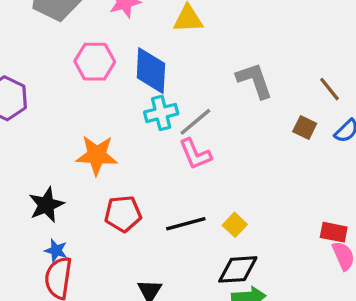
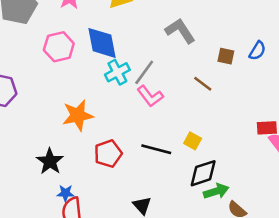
brown line: (329, 89) -> (203, 84), moved
black line: (186, 224) -> (156, 149), turned 44

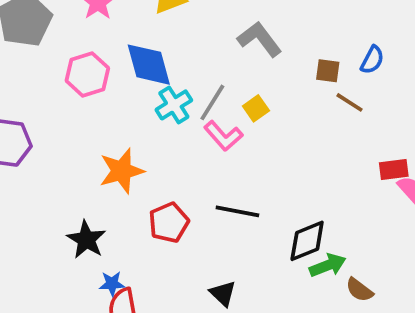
brown line: (203, 84) -> (349, 102), moved
yellow square: (193, 141) -> (256, 108), moved, turned 30

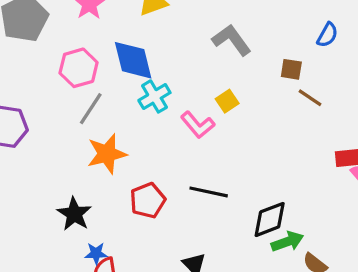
blue semicircle: (372, 60) -> (327, 35), moved
gray line: (212, 102) -> (91, 109), moved

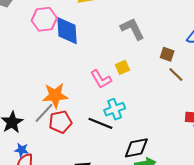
pink hexagon: (79, 68) -> (44, 19), moved
cyan cross: (154, 96) -> (115, 109), moved
gray line: (91, 109) -> (44, 113), moved
orange star: (107, 154) -> (55, 95), moved

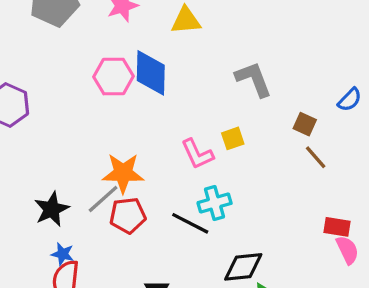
pink hexagon: (44, 19) -> (113, 77), moved

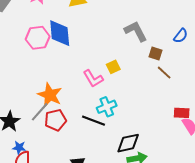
gray L-shape: (254, 79) -> (136, 31), moved
orange star: (123, 173) -> (50, 95), turned 30

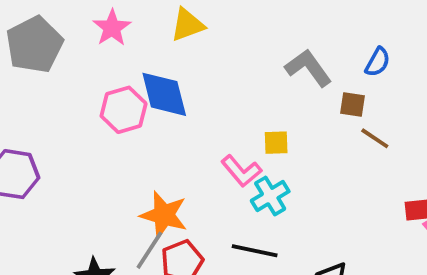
blue semicircle: (181, 36) -> (378, 62), moved
yellow square: (113, 67) -> (276, 143), turned 32
cyan cross: (107, 107) -> (270, 196), moved

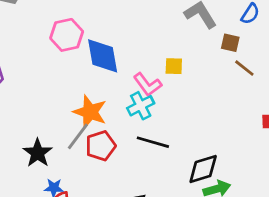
blue diamond: (164, 94) -> (103, 56), moved
cyan cross: (270, 196) -> (141, 106), moved

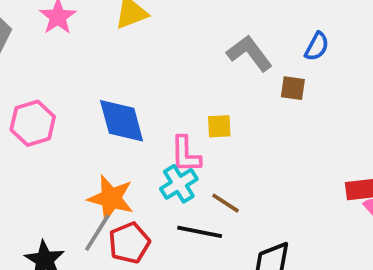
pink hexagon: (67, 35) -> (33, 123), moved
brown line: (244, 68) -> (226, 203), moved
pink L-shape: (147, 84) -> (186, 154), turned 40

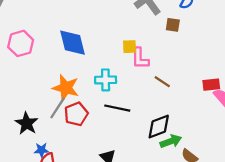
pink L-shape: (186, 154) -> (140, 58), moved
cyan cross: (179, 184) -> (106, 80), turned 30
brown line: (226, 203) -> (162, 82), moved

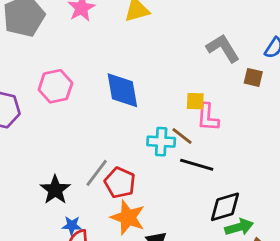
brown line: (162, 82) -> (182, 136), moved
orange star: (66, 88) -> (128, 218), moved
black line: (117, 108) -> (197, 165), moved
red pentagon: (76, 114) -> (120, 183), turned -30

